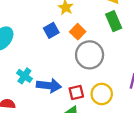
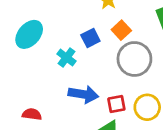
blue square: (51, 30) -> (90, 38), moved
cyan cross: (24, 76) -> (67, 58), moved

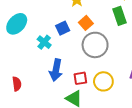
blue arrow: (83, 94) -> (56, 70), turned 90
red semicircle: (32, 114) -> (17, 84), turned 72

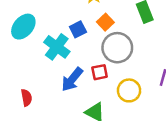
cyan cross: (44, 42) -> (57, 47), size x1.5
blue arrow: (56, 70) -> (72, 79), turned 30
red square: (80, 78) -> (100, 72), moved

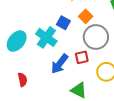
cyan ellipse: (23, 27) -> (17, 41), moved
blue square: (78, 29) -> (63, 23), turned -32

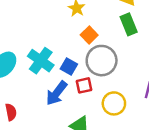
blue square: (63, 23) -> (69, 66), moved

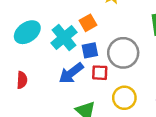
orange square: (89, 35) -> (88, 23), moved
blue square: (69, 66) -> (90, 50), turned 35

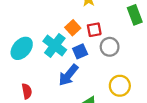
gray circle: (123, 53) -> (110, 47), size x0.7
red square: (100, 73) -> (94, 30), moved

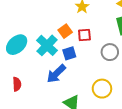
gray circle: (110, 47) -> (110, 52), moved

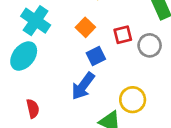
red square: (84, 35) -> (123, 35), moved
cyan cross: (47, 45) -> (36, 21), moved
yellow circle: (102, 89) -> (133, 100), moved

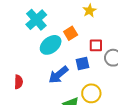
cyan ellipse: (24, 56) -> (51, 45), moved
blue square: (96, 56) -> (82, 63), moved

